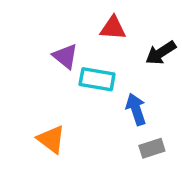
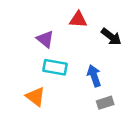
black arrow: (161, 53) -> (111, 37), turned -110
cyan rectangle: (97, 79) -> (55, 67), moved

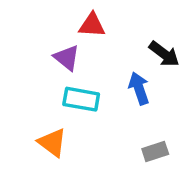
red triangle: (78, 20) -> (92, 25), moved
blue arrow: (94, 76) -> (139, 88), moved

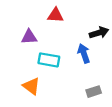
black arrow: (164, 54) -> (99, 33), turned -54
purple triangle: (67, 58) -> (29, 37), moved, turned -42

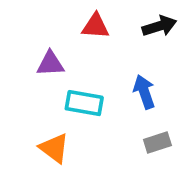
black arrow: (99, 33) -> (159, 26), moved
gray rectangle: (94, 92) -> (157, 143), moved

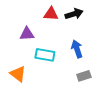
black arrow: (159, 26) -> (74, 14), moved
orange triangle: (54, 148) -> (18, 74), moved

